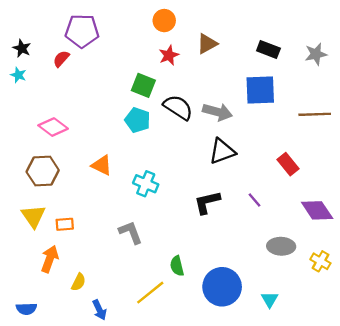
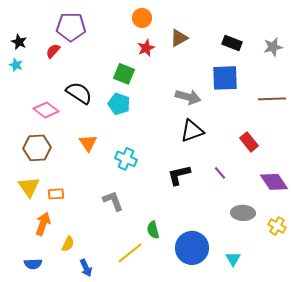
black semicircle: (178, 107) -> (79, 93), moved
orange triangle: (102, 165) -> (88, 143), turned 30
blue semicircle: (26, 309) -> (33, 264), moved

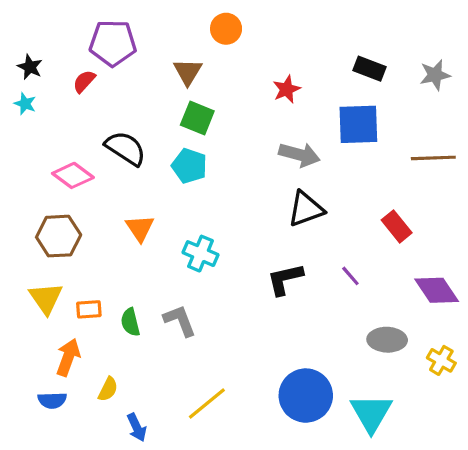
brown triangle: (179, 38) -> (188, 72), moved, turned -30
red star: (146, 48) -> (287, 89), moved
green semicircle: (153, 230) -> (130, 322), moved
cyan triangle: (233, 259) -> (371, 413), size x1.8
blue semicircle: (33, 264) -> (52, 400), moved

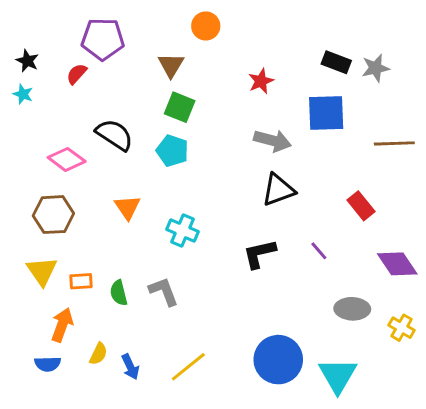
gray star: (435, 75) -> (375, 68), moved
blue arrow: (137, 427) -> (130, 367), moved

